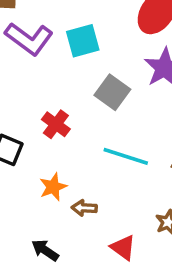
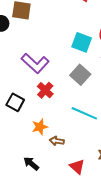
purple L-shape: (29, 39) -> (35, 63), moved
cyan square: (83, 41) -> (82, 42), moved, turned 30

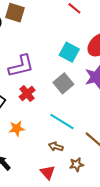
purple L-shape: (35, 63) -> (21, 66), turned -64
brown arrow: (57, 141) -> (56, 147), moved

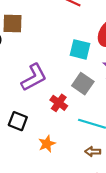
red cross: (27, 94) -> (59, 103), moved

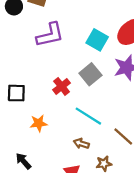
purple L-shape: (34, 77) -> (50, 35), moved
black square: (18, 121) -> (16, 93), turned -36

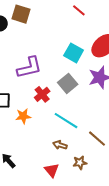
purple L-shape: (50, 35) -> (29, 68), moved
orange star: (39, 123) -> (23, 116), moved

